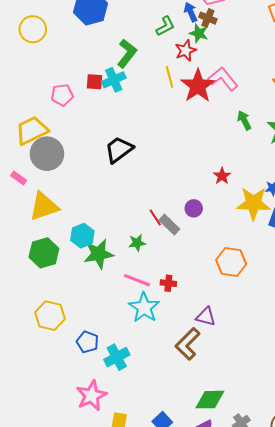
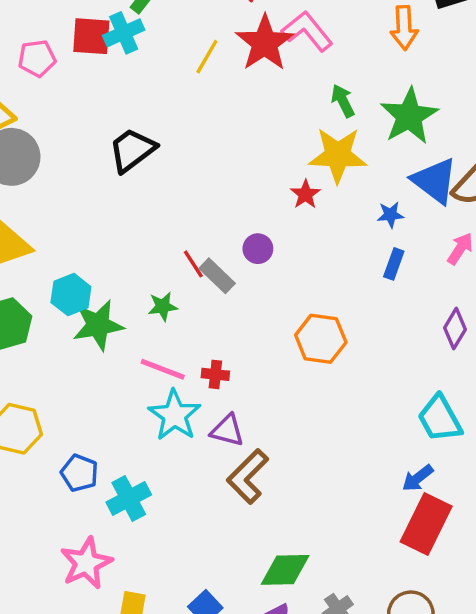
yellow line: (169, 77) -> (207, 57), moved, turned 45
red square: (95, 82) -> (91, 36), size x1.4
yellow star: (253, 203) -> (338, 155), moved
purple triangle: (206, 317) -> (227, 431), moved

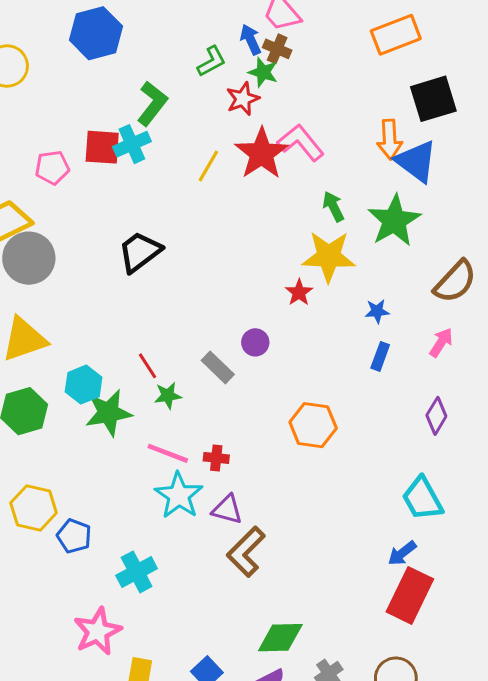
blue triangle: (435, 181) -> (416, 161), moved
red line: (193, 264) -> (148, 366), moved
blue pentagon: (79, 473) -> (74, 536), moved

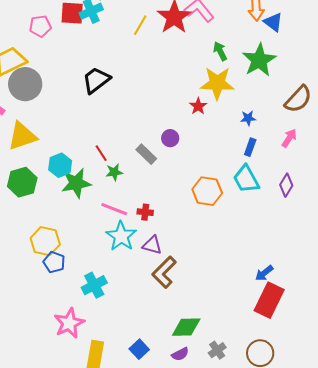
blue triangle: (416, 161) -> (273, 22), size x0.7
cyan trapezoid: (422, 499) -> (246, 179), moved
yellow hexagon: (34, 508) -> (45, 241), moved

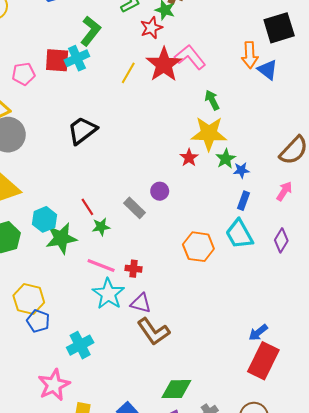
green star: (259, 60) -> (226, 159), moved, size x0.6
brown L-shape: (164, 272) -> (153, 331), turned -80

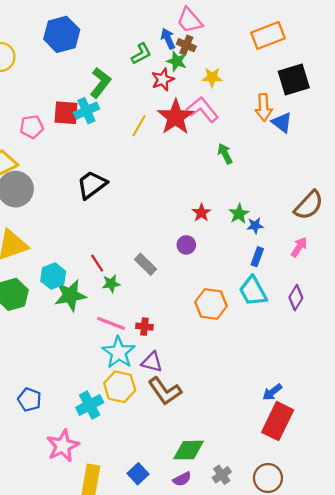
yellow star: (209, 134) -> (212, 77), moved, size x0.6
purple circle: (160, 191) -> (186, 245), moved
yellow hexagon: (29, 299) -> (120, 387), moved
blue pentagon: (38, 321) -> (29, 400), moved

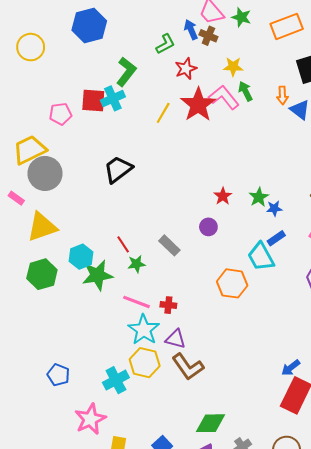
green star: (177, 61) -> (241, 17), moved
orange arrow: (264, 107) -> (282, 95), size x0.7
green arrow: (225, 154) -> (245, 91), moved
blue rectangle: (257, 257) -> (276, 238), turned 36
cyan trapezoid: (253, 291) -> (261, 257), moved

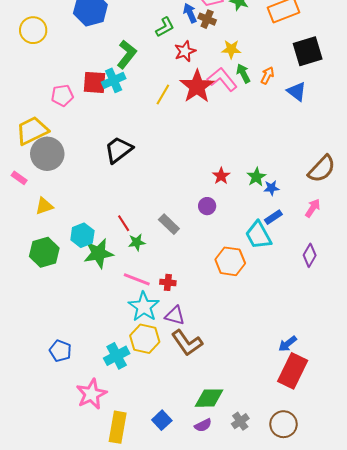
orange arrow: (282, 95) -> (267, 75), moved, turned -150
yellow triangle: (42, 227) -> (44, 206), size x0.6

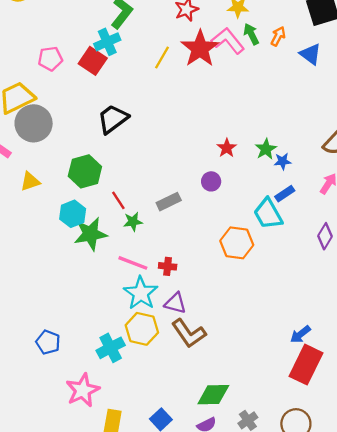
red square: (94, 82) -> (93, 61), moved, turned 30
gray rectangle: (169, 224) -> (169, 202), turned -70
green hexagon: (44, 252) -> (85, 171), moved

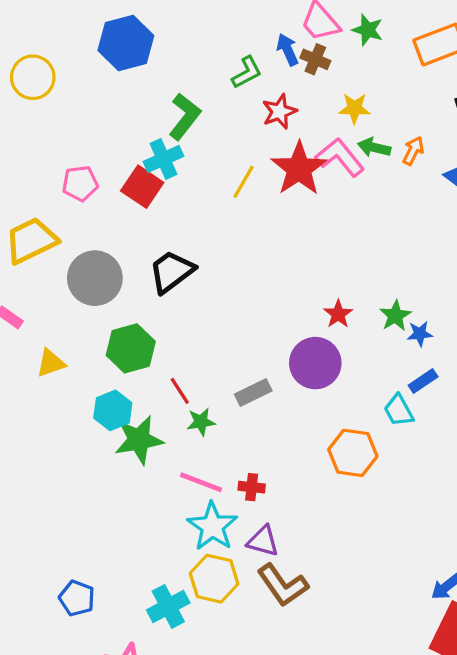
green arrow: (251, 34) -> (374, 147), turned -50
gray circle: (34, 123) -> (95, 278), moved
purple circle: (211, 181) -> (315, 363), size x1.8
cyan trapezoid: (268, 214) -> (399, 410), size x0.7

